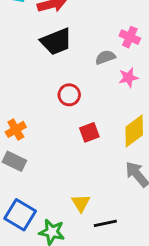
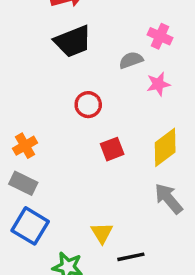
blue square: (20, 215) -> (30, 226), moved

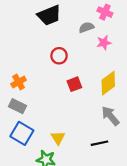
yellow triangle: (102, 233) -> (58, 138), moved
black line: (131, 257) -> (99, 143), moved

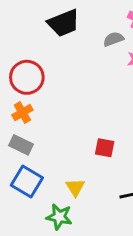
red circle: (59, 56) -> (27, 77), moved, size x1.5
red square: (74, 84) -> (105, 148), moved, turned 32

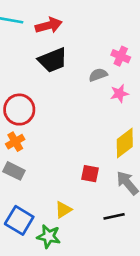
blue square: (27, 182) -> (19, 220), moved
yellow triangle: (75, 187) -> (63, 210), turned 30

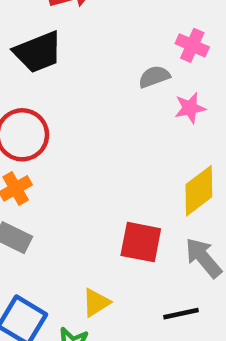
black trapezoid: (53, 60) -> (38, 52), moved
red square: (90, 174) -> (141, 242), size x1.4

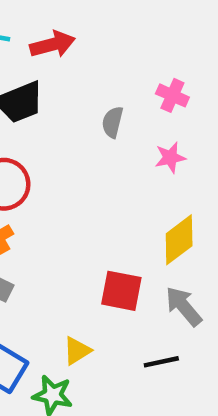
gray semicircle: (154, 77) -> (113, 122), moved, turned -56

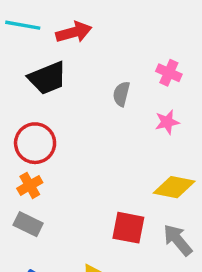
yellow diamond: (179, 240) -> (174, 187), turned 48

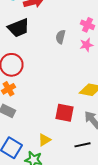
pink star: (167, 122) -> (86, 45), moved

